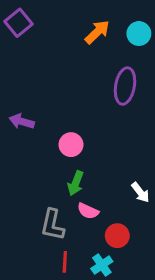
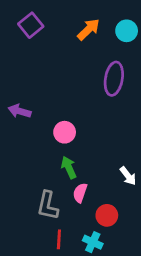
purple square: (19, 23) -> (31, 25), moved
green arrow: (76, 183) -> (69, 167), turned 135
pink semicircle: (88, 211) -> (80, 193), turned 84
cyan cross: (102, 265) -> (93, 242), turned -30

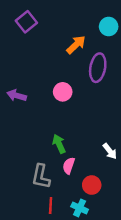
orange arrow: (89, 29) -> (76, 45), moved
pink circle: (65, 132) -> (63, 92), moved

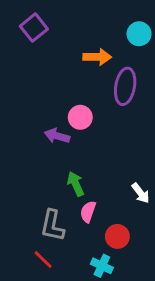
orange arrow: (76, 45) -> (97, 57), turned 45
purple arrow: (17, 95) -> (57, 136), moved
red line: (51, 206) -> (43, 260), moved, turned -49

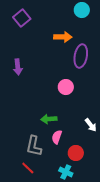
cyan circle: (139, 34) -> (82, 10), moved
pink circle: (80, 117) -> (66, 87), moved
purple arrow: (57, 136) -> (18, 67), moved, turned -112
green arrow: (76, 184) -> (49, 119), turned -70

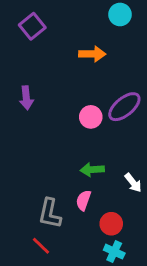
purple ellipse: (81, 56) -> (124, 107), moved, turned 40
pink circle: (66, 87) -> (91, 117), moved
green arrow: (49, 119) -> (92, 170), moved
cyan cross: (66, 172) -> (114, 252), moved

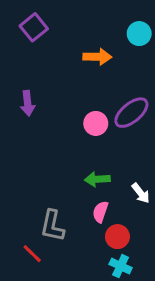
cyan circle: (120, 14) -> (139, 34), moved
pink semicircle: (83, 200) -> (100, 212), moved
red line: (41, 246) -> (32, 254), moved

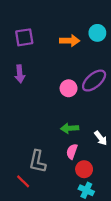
purple square: (34, 27) -> (24, 37), moved, turned 30
cyan circle: (139, 34) -> (97, 33), moved

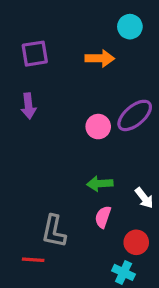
cyan circle: (97, 33) -> (130, 27), moved
red circle: (84, 169) -> (136, 242), moved
red line: (23, 181) -> (33, 260), turned -40

